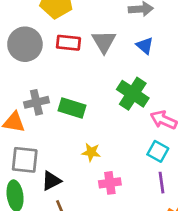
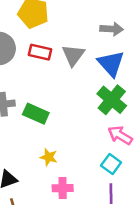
blue triangle: (145, 46) -> (111, 64), size x1.6
green cross: (133, 94) -> (112, 100), moved

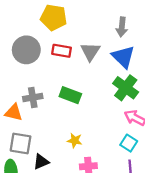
gray arrow: (112, 29) -> (122, 27), turned 96
green rectangle: (36, 114) -> (70, 95), moved

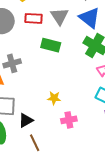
green rectangle: (70, 95) -> (51, 45), moved

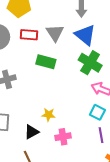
black triangle: (26, 120) -> (32, 132), moved

